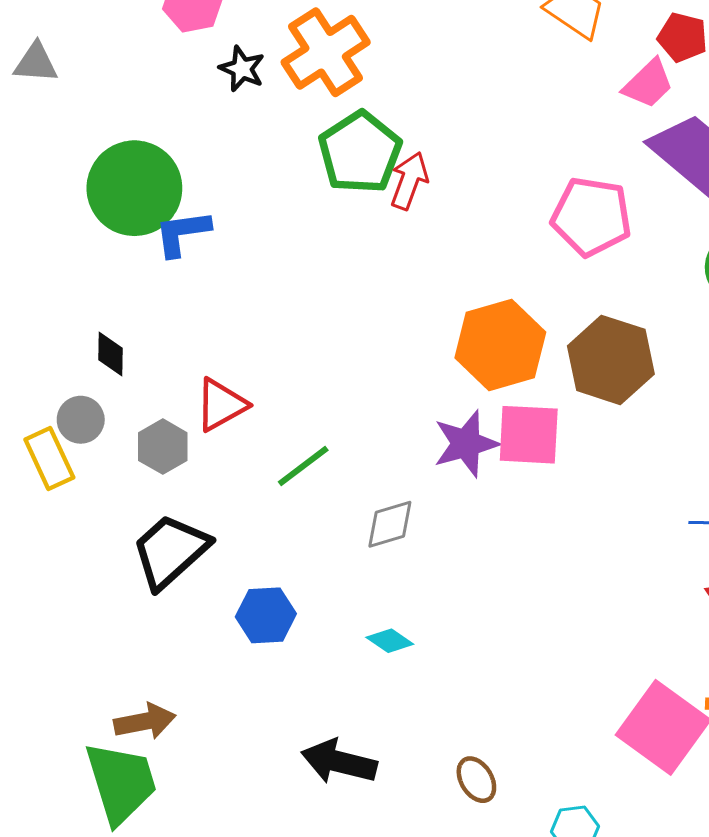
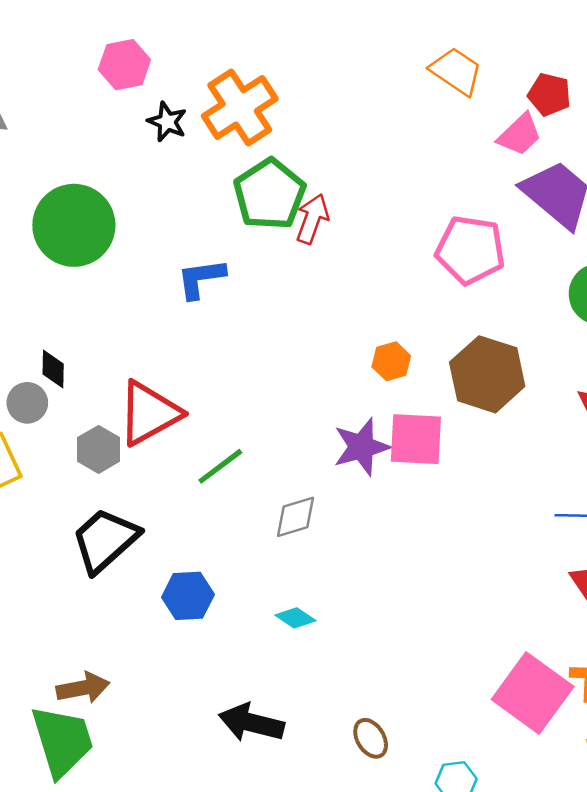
blue L-shape: (182, 233) -> (201, 278), moved
orange hexagon: (500, 345) -> (391, 361), size x0.5
red triangle: (221, 405) -> (149, 413), size x1.4
gray circle: (81, 420) -> (27, 403), moved

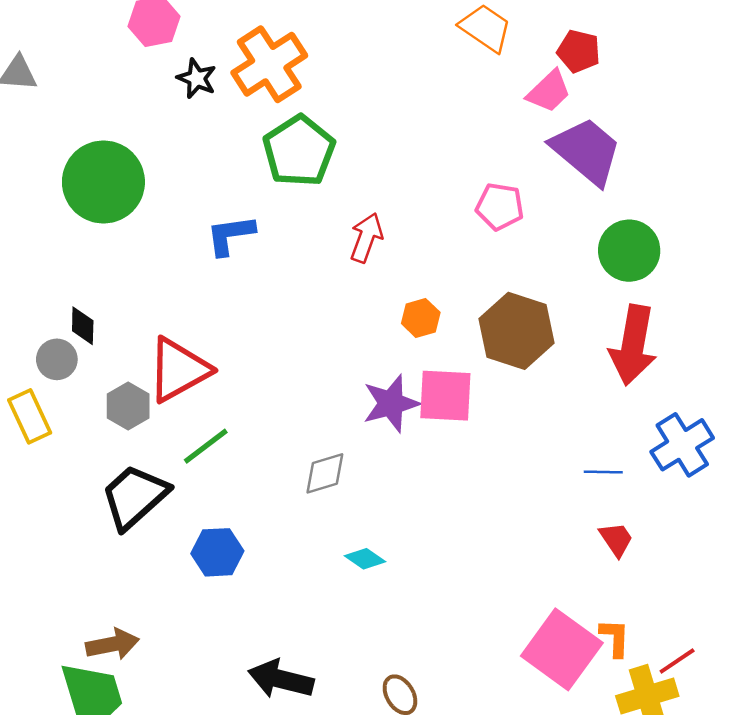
red arrow: (312, 219) -> (366, 238), moved
pink pentagon: (470, 250) -> (500, 207), size x0.7
green line: (220, 466) -> (206, 446), moved
cyan diamond: (295, 618) -> (365, 559), moved

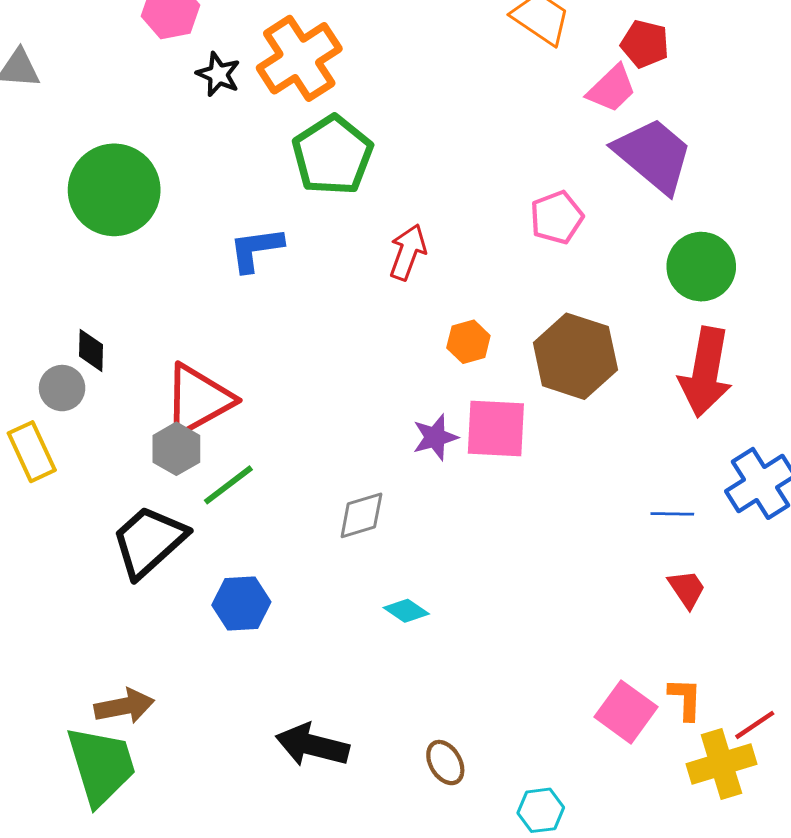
pink pentagon: (500, 207) -> (557, 217), turned -30
purple star: (391, 403) -> (435, 437), size x0.7
gray hexagon: (128, 406) -> (176, 449), moved
pink square: (562, 649) -> (626, 712), size x0.7

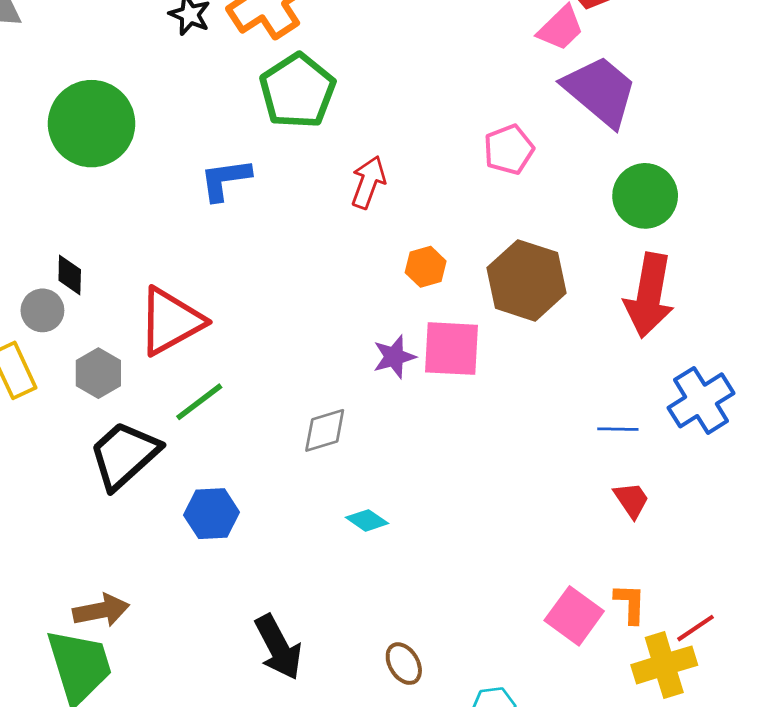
gray hexagon: (176, 449) -> (98, 373), moved
black arrow: (312, 745) -> (278, 647), turned -132

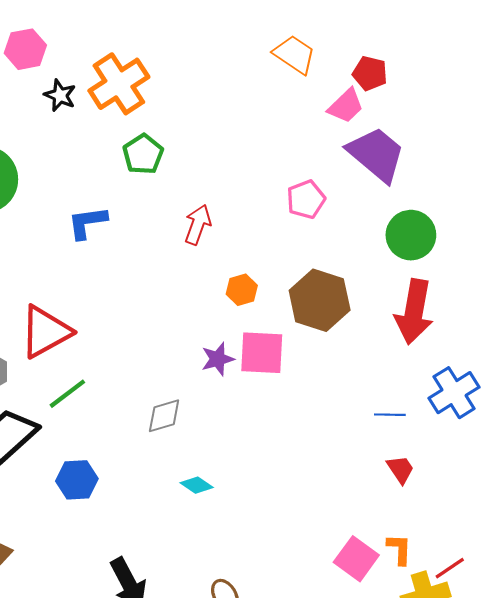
green pentagon: (297, 91) -> (143, 154), size x0.7

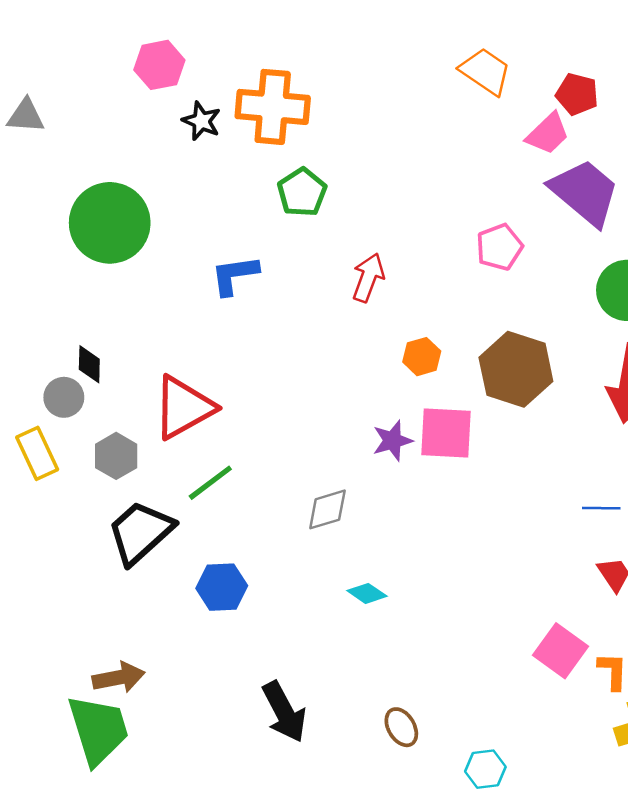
orange cross: (119, 84) -> (273, 107), turned 38
pink square: (356, 559) -> (561, 651), moved

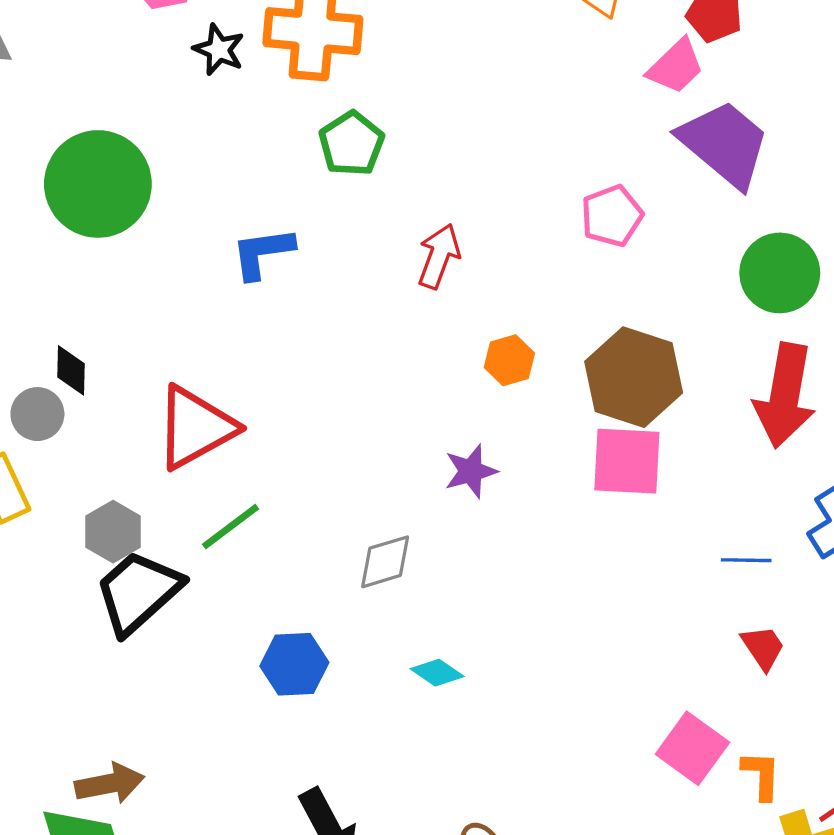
pink square: (446, 433) -> (627, 461), moved
gray hexagon: (116, 456) -> (113, 532), moved
blue hexagon: (222, 587) -> (294, 664), moved

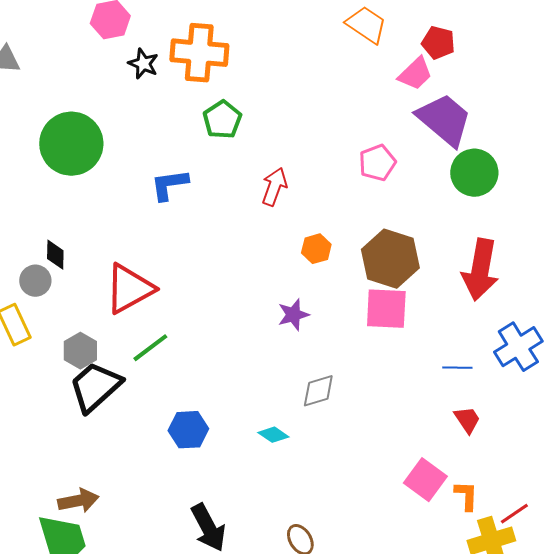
green circle: (780, 273) -> (474, 173), moved
gray diamond: (385, 562) -> (318, 391), moved

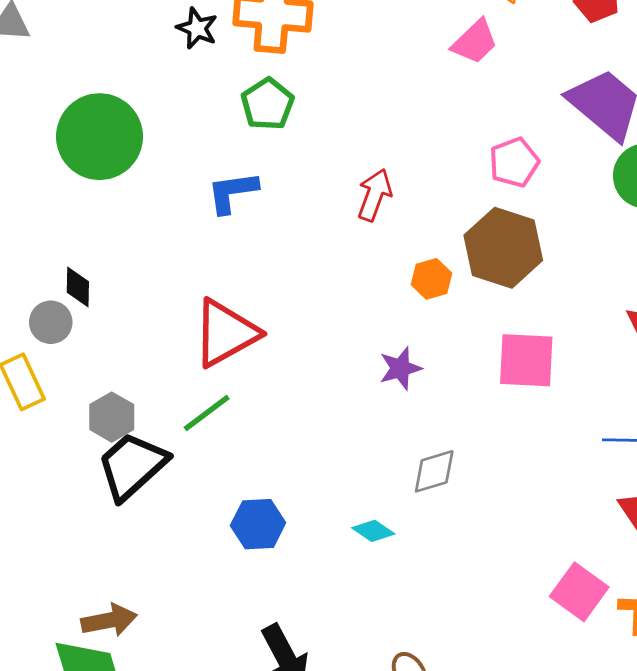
pink trapezoid: (415, 74) -> (475, 42), moved
green pentagon: (222, 120) -> (268, 104), moved
brown hexagon: (390, 259) -> (503, 248), moved
red triangle: (129, 289) -> (226, 333), moved

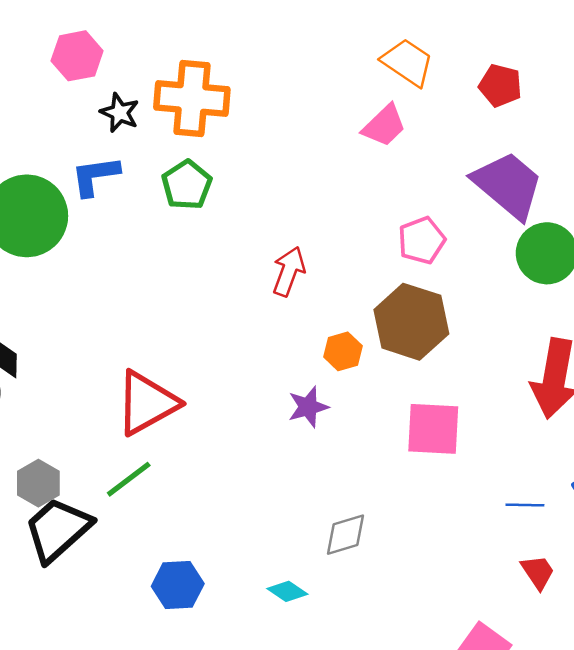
blue L-shape: (232, 192) -> (95, 176), moved
purple star: (400, 368) -> (308, 407), moved

